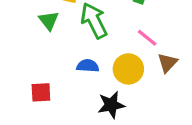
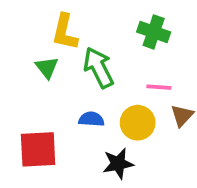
pink line: (147, 38) -> (159, 87), turned -35
red square: (41, 92) -> (38, 149), size x1.6

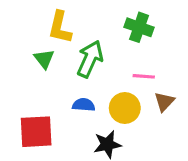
green arrow: (98, 68) -> (90, 59), turned 51

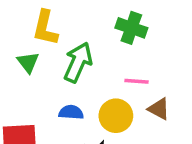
brown triangle: (164, 102) -> (159, 109), turned -45

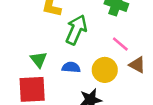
green triangle: (28, 62) -> (39, 60), moved
pink line: (137, 81) -> (120, 44), turned 36

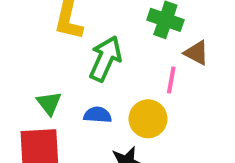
pink line: (120, 44) -> (171, 80), turned 60
brown triangle: (137, 65) -> (196, 53), moved

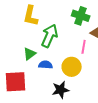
green triangle: (49, 103) -> (30, 54), moved, turned 32

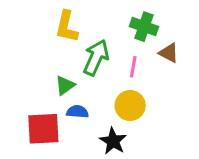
pink line: (84, 47) -> (133, 67), moved
blue semicircle: (46, 65) -> (77, 112), moved
black star: (61, 90) -> (113, 141), turned -30

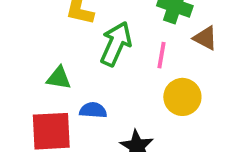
green triangle: (65, 85) -> (59, 78), moved, turned 45
yellow circle: (130, 106) -> (182, 97), moved

